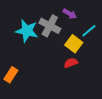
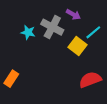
cyan star: (27, 31) -> (28, 32), size x0.6
red semicircle: (71, 63) -> (90, 80), moved, size x1.5

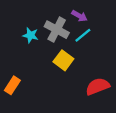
cyan line: (93, 32) -> (83, 35), moved
yellow square: (78, 46) -> (63, 60), moved

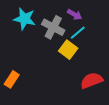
cyan star: (31, 35) -> (24, 19), moved, size x1.5
yellow square: (63, 60) -> (68, 50), moved

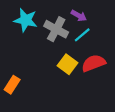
yellow square: (68, 50) -> (67, 64), moved
red semicircle: (92, 81) -> (94, 63), moved

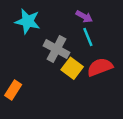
gray cross: (56, 29) -> (56, 49), moved
cyan line: (82, 35) -> (88, 37), turned -72

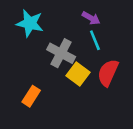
red semicircle: (100, 67) -> (108, 73), turned -45
orange rectangle: (13, 90) -> (31, 96), moved

